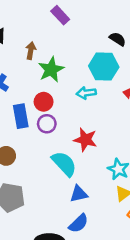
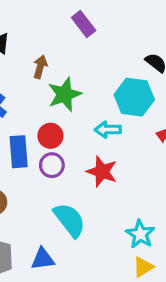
red star: (85, 140) -> (102, 172), moved
blue triangle: (79, 194) -> (43, 259), moved

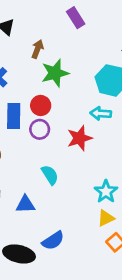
cyan arrow: (108, 130) -> (101, 113), moved
red star: (102, 172) -> (80, 138), turned 30
cyan semicircle: (70, 220) -> (50, 175), size x0.7

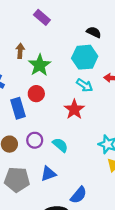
cyan arrow: (101, 113) -> (85, 85), turned -133
purple circle: (40, 129) -> (35, 140), moved

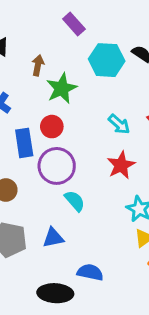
cyan hexagon: (85, 57) -> (107, 60), moved
red star: (74, 109) -> (121, 165), moved
purple circle: (35, 140) -> (57, 166), moved, size x1.6
blue semicircle: (79, 195) -> (90, 272), turned -126

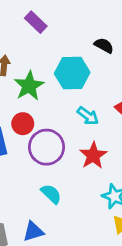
cyan hexagon: (107, 60) -> (72, 73), moved
purple circle: (57, 166) -> (47, 147), moved

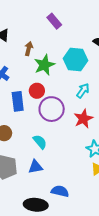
cyan arrow: (88, 116) -> (83, 91), turned -98
cyan semicircle: (51, 194) -> (40, 142), moved

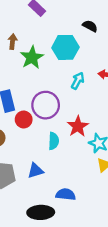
red circle: (37, 91) -> (24, 120), moved
red star: (83, 119) -> (78, 126), moved
cyan semicircle: (40, 142) -> (54, 141), moved, turned 49

